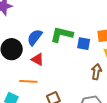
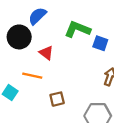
blue semicircle: (35, 37) -> (37, 16), moved

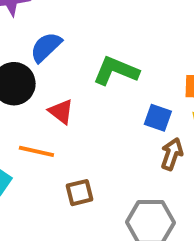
blue square: (100, 43) -> (158, 118), moved

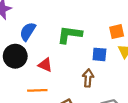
brown arrow: (172, 154) -> (88, 78), moved

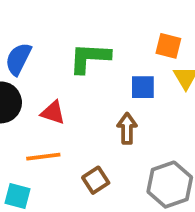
orange square: (117, 32) -> (168, 46), turned 32

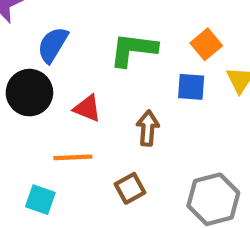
orange square: (168, 46) -> (206, 44), moved, turned 32
brown arrow: (127, 128) -> (148, 128), moved

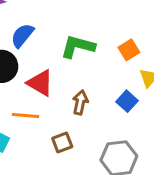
blue square: (191, 87) -> (127, 101), moved, turned 30
red triangle: (87, 108) -> (40, 83), size x1.4

